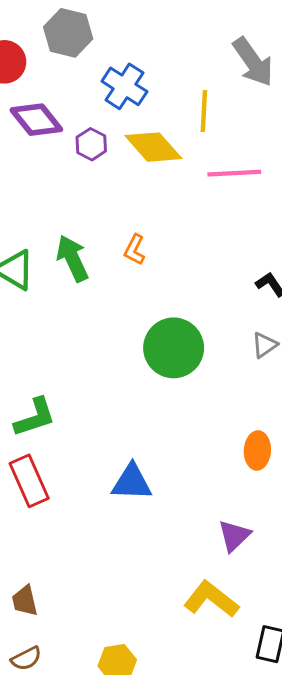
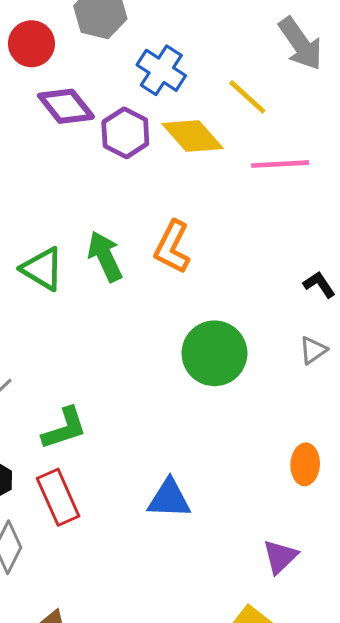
yellow line: (204, 111) -> (247, 97), turned -51
purple hexagon: (91, 144) -> (125, 133), size x1.4
orange L-shape: (135, 250) -> (172, 247), size x1.6

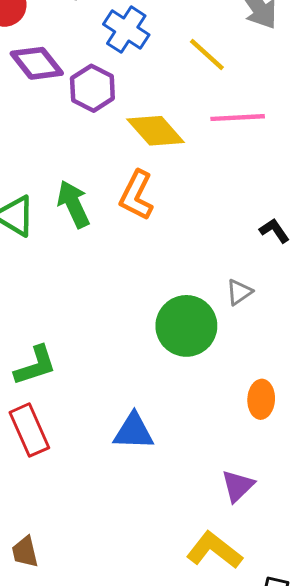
yellow diamond: (193, 136) -> (156, 131), moved
gray triangle: (313, 350) -> (239, 292), moved
green circle: (214, 353) -> (186, 326), moved

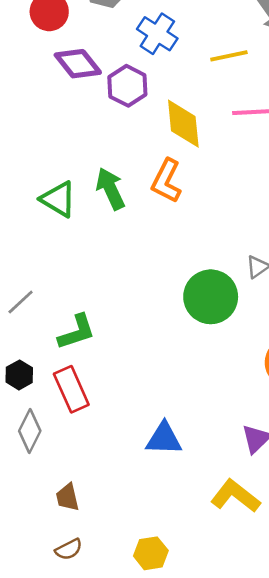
yellow line: (207, 55) -> (229, 56), turned -54
yellow diamond: (156, 131) -> (183, 124), turned 36
blue triangle: (134, 432) -> (164, 439), moved

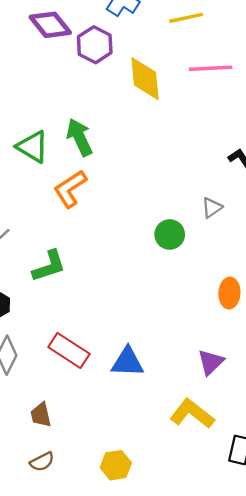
orange L-shape: (166, 181) -> (70, 189), moved, turned 30
green circle: (211, 297) -> (170, 234), size x0.6
red rectangle: (71, 389) -> (69, 350), moved, turned -33

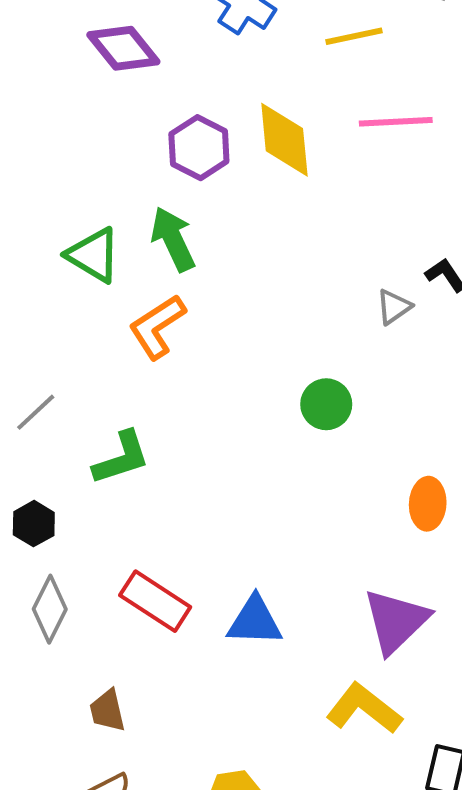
purple hexagon: (95, 45) -> (199, 148), moved
gray triangle: (212, 208) -> (394, 307), moved
purple triangle: (211, 362) -> (396, 621), size x1.5

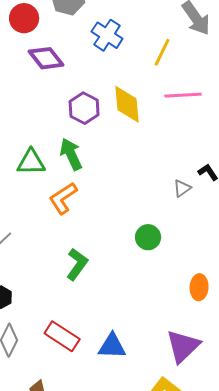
yellow line: (354, 36) -> (162, 52), turned -52
green triangle: (93, 255) -> (31, 162), turned -32
green L-shape: (121, 458) -> (77, 264), moved, turned -36

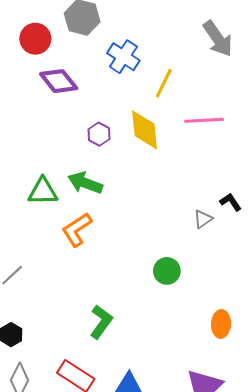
yellow line: (162, 52) -> (164, 83), moved
purple hexagon: (84, 108) -> (99, 134), size x0.7
green arrow: (71, 154) -> (85, 183), turned -44
green L-shape: (77, 264) -> (101, 322), moved

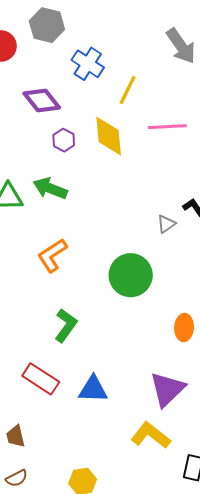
purple diamond: (59, 81) -> (42, 100), moved
orange L-shape: (77, 230) -> (52, 255), moved
green circle: (167, 271) -> (131, 275), size x1.6

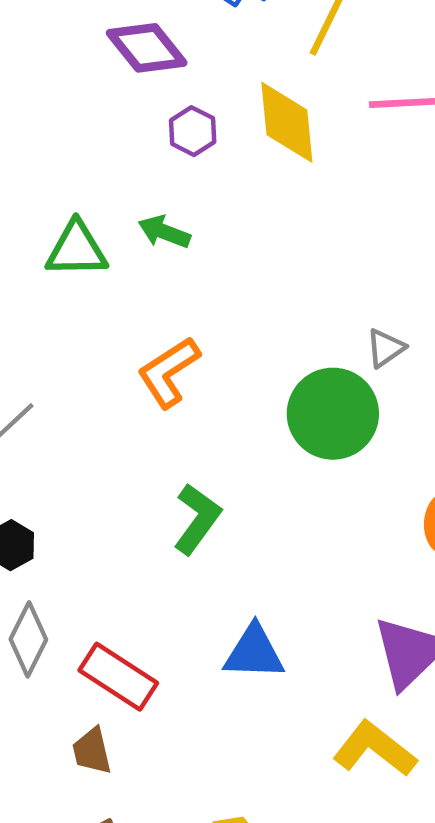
green arrow: (50, 188) -> (164, 232), size x0.7
gray triangle: (166, 224) -> (385, 348), moved
red rectangle: (41, 379) -> (118, 677), moved

